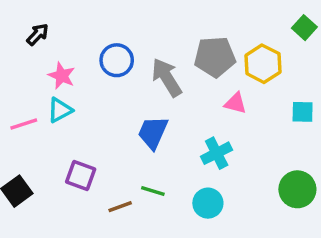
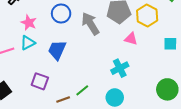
blue trapezoid: (153, 133) -> (57, 50), moved
green line: (153, 191) -> (82, 90), turned -56

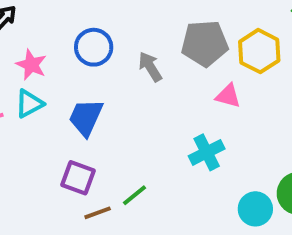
gray arrow: (90, 24) -> (150, 67), size x0.7
purple square: (40, 81) -> (78, 178), moved
cyan circle: (115, 97) -> (255, 209), moved

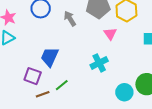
pink triangle: (228, 96) -> (110, 34), turned 40
blue trapezoid: (86, 117) -> (50, 57), moved

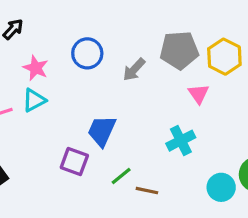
gray arrow: (70, 19) -> (134, 70), turned -105
brown line: (43, 94) -> (147, 191), moved, turned 32

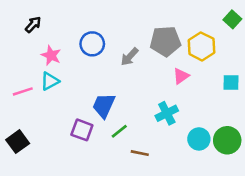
pink triangle: (199, 94) -> (181, 76), turned 30
green line: (121, 176) -> (119, 131), moved
cyan circle: (221, 187) -> (199, 139), moved

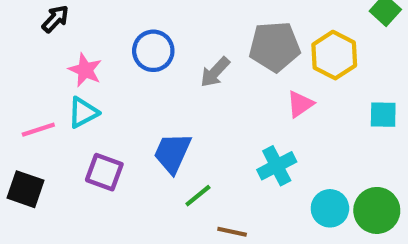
purple square: (82, 130) -> (104, 172), moved
black square: (18, 142) -> (26, 189), moved, turned -35

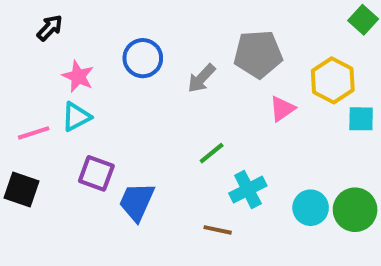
yellow hexagon: (334, 55) -> (333, 80), moved
blue trapezoid: (172, 153) -> (137, 202), moved
cyan cross: (277, 166) -> (248, 190), moved
green line: (198, 196) -> (212, 153), moved

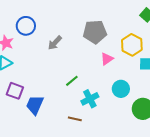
blue circle: (143, 58) -> (26, 26), moved
gray arrow: (201, 78) -> (55, 43), moved
cyan circle: (311, 208) -> (121, 89), moved

